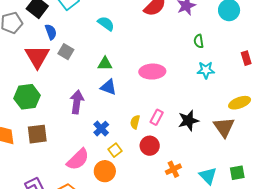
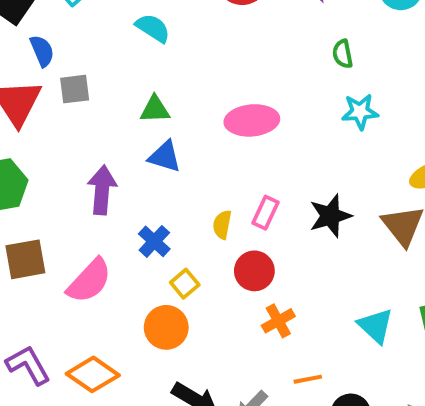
gray square: (66, 52) -> (75, 89), turned -35
pink semicircle: (78, 159) -> (89, 281), moved
orange cross: (173, 169) -> (278, 321), moved

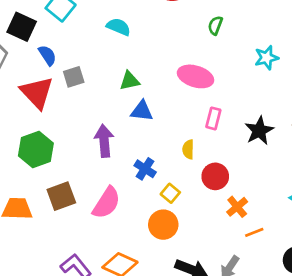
green semicircle: (343, 54) -> (215, 25), moved, turned 42
pink ellipse: (252, 120) -> (196, 76), turned 32
pink rectangle: (265, 213) -> (213, 118), moved
orange line: (308, 379) -> (254, 232), moved

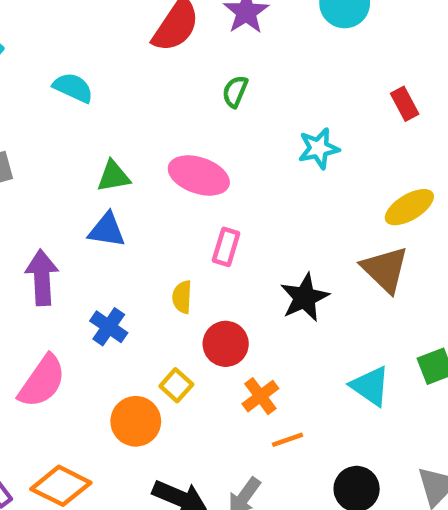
green triangle: (130, 81) -> (113, 176), moved
black star: (259, 131) -> (305, 297), moved
yellow square: (170, 193) -> (176, 385), moved

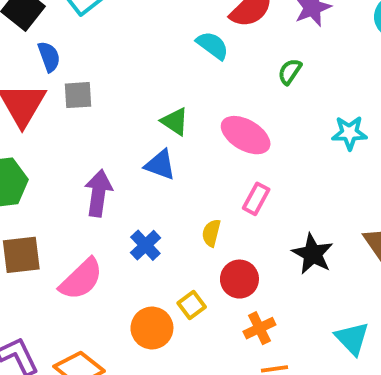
cyan semicircle: (73, 88) -> (212, 45), moved
green triangle: (113, 176) -> (175, 121), turned 32
black star: (305, 297) -> (313, 254), turned -30

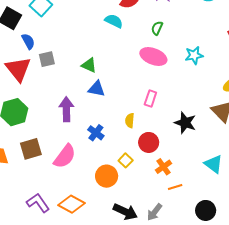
green triangle: (175, 121) -> (89, 65), moved
pink ellipse: (246, 135) -> (153, 56), moved

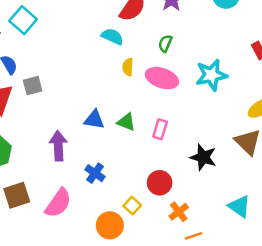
cyan star: (194, 55) -> (211, 75), size x1.4
green triangle: (89, 65) -> (126, 122), moved
yellow semicircle: (130, 120) -> (128, 67), moved

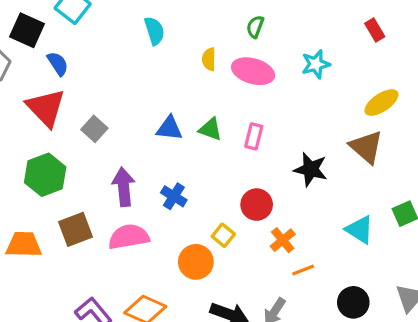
cyan semicircle: (112, 37) -> (154, 31), moved, turned 50
cyan star: (211, 75) -> (316, 64), size x0.7
gray square: (33, 86) -> (94, 129), moved, turned -30
purple arrow: (58, 146) -> (124, 187), moved
pink semicircle: (58, 203) -> (129, 237), turned -132

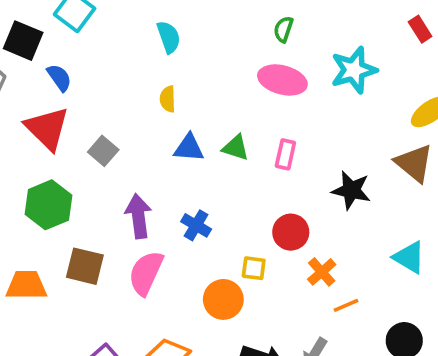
yellow semicircle: (209, 59) -> (168, 99), moved
cyan star: (316, 64) -> (354, 70), size x1.4
brown square: (75, 229) -> (85, 266), turned 36
yellow square: (223, 235) -> (254, 268), turned -30
pink semicircle: (129, 237) -> (146, 273), turned -54

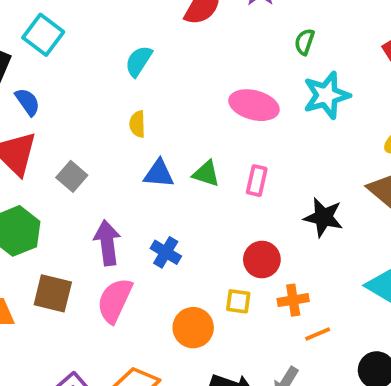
green semicircle: (283, 29) -> (304, 42), moved
cyan semicircle: (169, 37) -> (139, 61), turned -128
yellow square: (254, 268) -> (238, 301), moved
orange cross: (322, 272) -> (293, 300), turned 32

